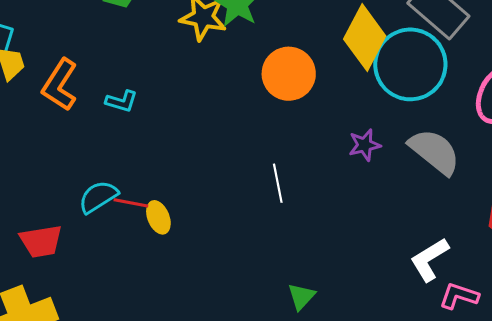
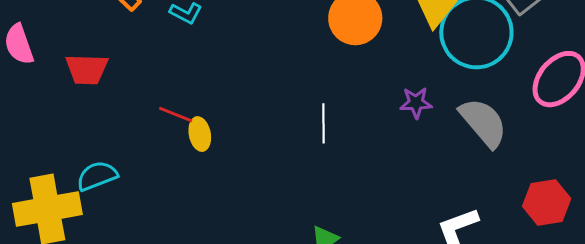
cyan semicircle: (98, 197) -> (97, 176), moved
red trapezoid: (41, 241) -> (87, 69), moved

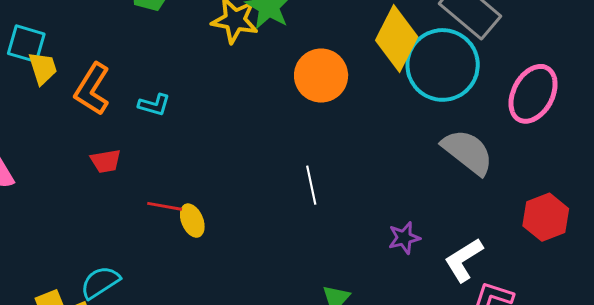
red trapezoid: (87, 69) -> (106, 161), moved, size x0.7
purple star: (416, 103) -> (404, 238), moved

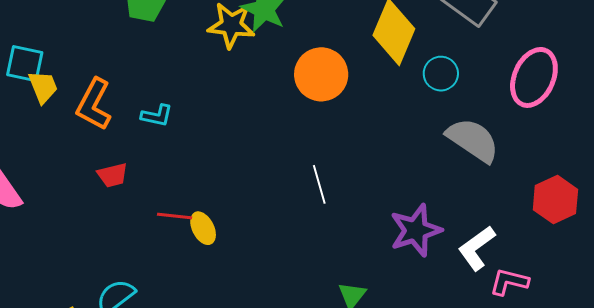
cyan circle: (443, 65) -> (441, 74), moved, size x0.5
purple star: (404, 238) -> (416, 230), size x1.6

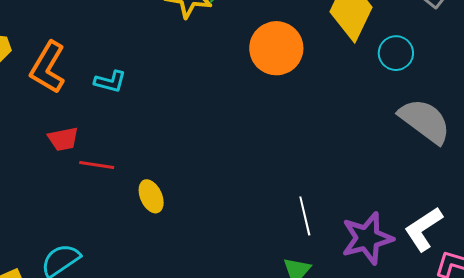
white line: (319, 184) -> (305, 216), moved
red line: (175, 216) -> (97, 165), moved
purple star: (416, 230) -> (367, 238), moved

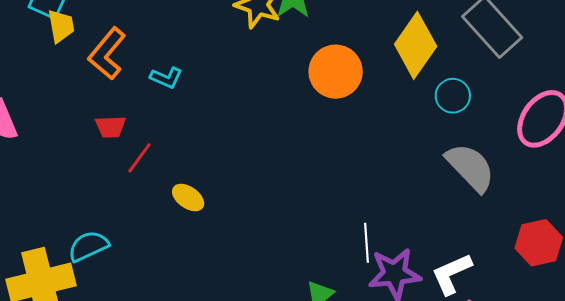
red line: (97, 165) -> (139, 158), turned -72
yellow ellipse: (151, 196) -> (188, 198), turned -40
white line: (305, 216) -> (367, 243), moved

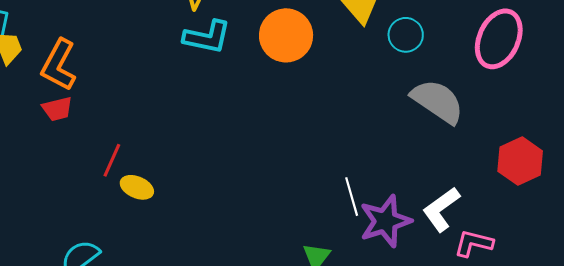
cyan L-shape: (166, 78) -> (207, 37), moved, size x1.5
red trapezoid: (110, 127) -> (57, 109), moved
yellow ellipse: (188, 198) -> (137, 187), moved

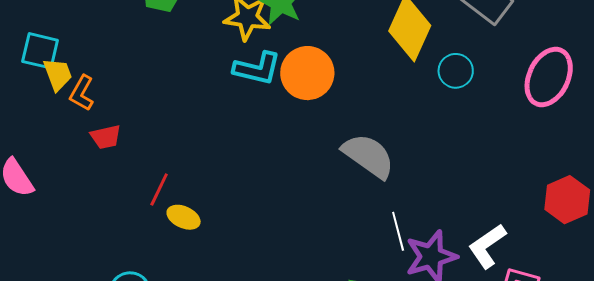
orange circle: (286, 35) -> (307, 73), moved
orange L-shape: (59, 65) -> (82, 93), moved, size x0.7
gray semicircle: (438, 101) -> (368, 156), moved

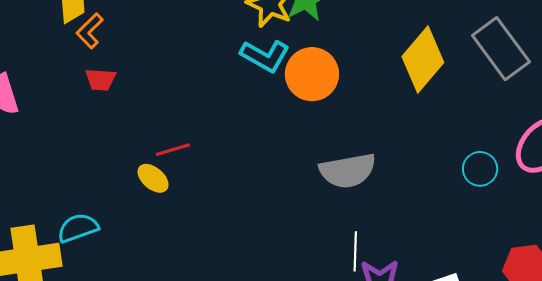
cyan circle: (456, 71) -> (480, 169), moved
gray semicircle: (368, 156) -> (348, 171), turned 118
red line: (159, 190) -> (173, 150), moved, turned 32

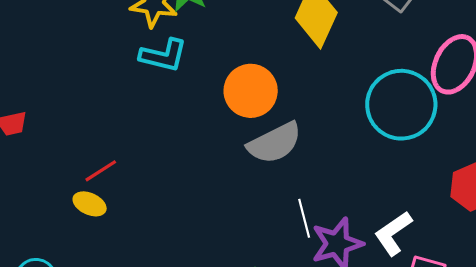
orange circle: (312, 74) -> (251, 91), moved
cyan circle: (480, 169) -> (401, 105), size x2.0

